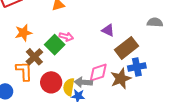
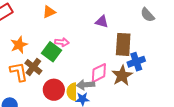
gray semicircle: (155, 22) -> (147, 15), turned -126
purple triangle: (108, 30) -> (102, 22), moved
brown rectangle: (127, 48) -> (123, 44), turned -40
orange L-shape: (24, 71) -> (19, 72), moved

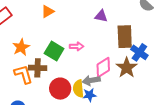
pink arrow: (62, 42) -> (77, 46), moved
blue cross: (136, 62) -> (139, 52), turned -30
brown cross: (33, 67) -> (38, 68), turned -30

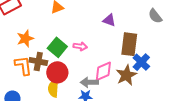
red circle: (60, 89) -> (57, 72), moved
yellow semicircle: (78, 89) -> (53, 88), moved

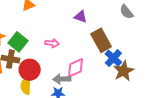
brown rectangle: (129, 44) -> (101, 40), turned -35
green square: (57, 47) -> (18, 42), moved
brown star: (126, 75) -> (124, 71), moved

